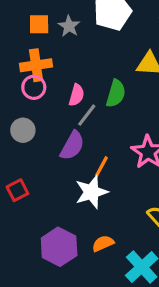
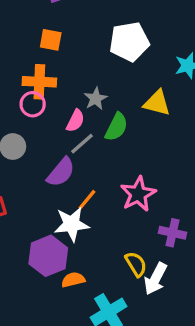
gray star: (69, 26) -> (96, 99), moved
purple hexagon: (59, 247) -> (48, 256), moved

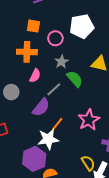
pink circle: (33, 104) -> (55, 38), moved
pink semicircle: (75, 121) -> (35, 76), moved
green semicircle: (116, 127) -> (75, 79), turned -66

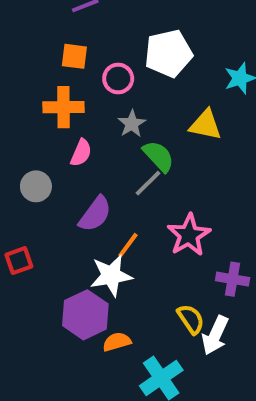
gray line: (54, 89) -> (148, 183), moved

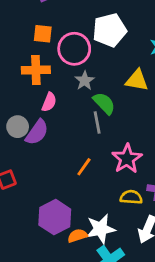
pink circle: (118, 79) -> (74, 49), size x1.5
gray line: (148, 183) -> (97, 123), turned -55
purple semicircle: (95, 214) -> (37, 132), moved
white star: (111, 275) -> (101, 229), moved
yellow semicircle: (191, 319) -> (131, 197), moved, turned -50

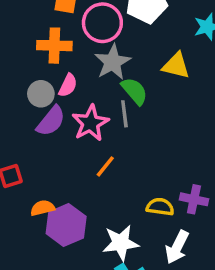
gray star: (85, 81) -> (113, 62), size x1.5
gray circle: (18, 127) -> (41, 94), moved
pink star: (127, 159) -> (90, 123), moved
orange semicircle: (77, 236) -> (43, 208), moved

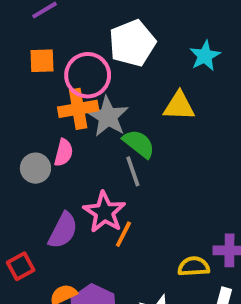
orange cross: (54, 46) -> (78, 109), moved
purple semicircle: (51, 121) -> (63, 230), moved
pink star: (90, 123) -> (104, 212), moved

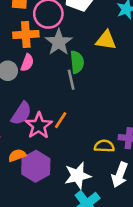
orange cross: (78, 109) -> (26, 34), moved
green semicircle: (139, 144) -> (77, 62), turned 40
pink star: (104, 212) -> (39, 126), moved

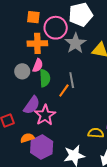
gray star: (59, 42) -> (75, 43), moved
green semicircle: (77, 62) -> (45, 78), moved
orange line: (61, 120) -> (64, 91), moved

